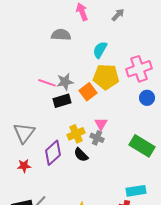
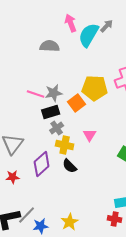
cyan semicircle: (100, 50) -> (89, 35), moved, size x1.4
yellow cross: (76, 134) -> (65, 145), turned 36
gray cross: (97, 138) -> (57, 128), moved, turned 32

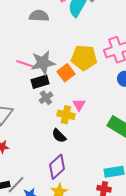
gray star: (54, 93) -> (43, 63), size x1.4
yellow cross: (65, 145) -> (66, 115), moved
purple diamond: (42, 164) -> (57, 167), moved

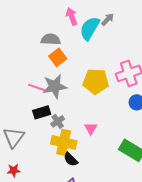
orange square: (66, 73) -> (58, 57), moved
black rectangle: (40, 82) -> (42, 112), moved
yellow cross: (66, 115) -> (64, 142), moved, size x1.4

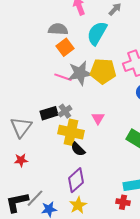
cyan semicircle: (90, 28) -> (97, 33), moved
gray star: (55, 86) -> (80, 73), moved
pink line: (37, 87) -> (63, 77), moved
black rectangle: (42, 112) -> (49, 113), moved

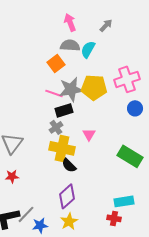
gray semicircle: (58, 29) -> (70, 45), moved
cyan semicircle: (97, 33) -> (88, 49), size x0.7
black rectangle: (49, 113) -> (64, 110), moved

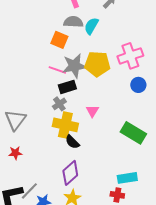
orange square: (56, 63) -> (59, 40), turned -30

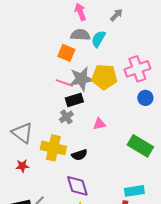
pink triangle: (92, 111) -> (99, 124), turned 48
gray triangle: (15, 120) -> (22, 133), turned -30
yellow cross: (65, 125) -> (53, 148), moved
black semicircle: (72, 142) -> (79, 155), turned -63
purple diamond: (70, 173) -> (77, 186), turned -65

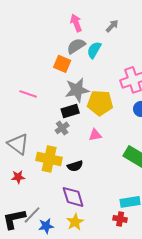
gray semicircle: (80, 35) -> (76, 46), turned -36
yellow pentagon: (104, 77) -> (100, 103), moved
pink line: (64, 83) -> (28, 94), moved

